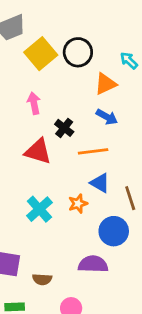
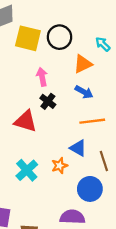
yellow square: (41, 54) -> (28, 38), turned -36
pink arrow: (34, 103) -> (42, 77), moved
orange line: (93, 151) -> (92, 121), moved

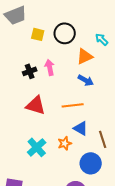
yellow square: (28, 38) -> (38, 34), size x0.6
black cross: (48, 101) -> (30, 71), moved, turned 32
orange line: (92, 121) -> (73, 105), moved

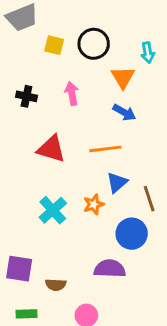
cyan arrow: (102, 39) -> (148, 53), turned -144
orange triangle: (85, 56) -> (123, 77), turned -36
black cross: (30, 71) -> (26, 96), moved, turned 32
blue triangle: (81, 128) -> (117, 182), turned 49

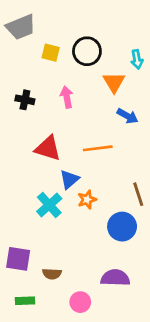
blue arrow: (124, 112) -> (127, 116), moved
blue triangle: (117, 182) -> (69, 179), moved
purple semicircle: (110, 269) -> (115, 278), moved

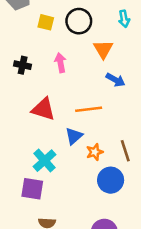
cyan arrow: (137, 59) -> (124, 19), moved
blue triangle: (69, 179) -> (74, 136), moved
orange star: (87, 200) -> (95, 152), moved
purple square: (18, 259) -> (32, 189), moved

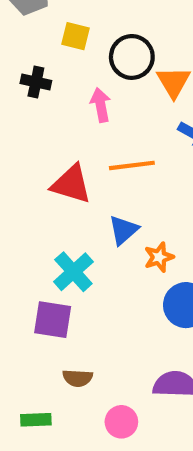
black circle: (79, 21) -> (132, 57), moved
black cross: (23, 65) -> (36, 82), moved
orange line: (89, 109) -> (132, 165), moved

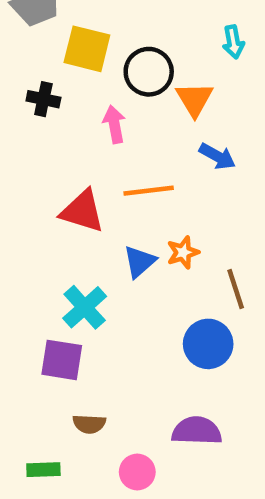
yellow square: (76, 36) -> (87, 49), size x1.5
orange star: (159, 257) -> (183, 252), moved

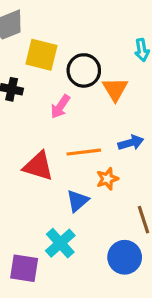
pink arrow: (114, 124) -> (60, 107), turned -135
blue arrow: (217, 156) -> (131, 143), moved, turned -45
orange star: (183, 252) -> (107, 179), moved
cyan cross: (85, 307) -> (60, 243), moved

